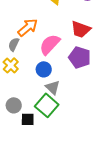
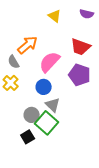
gray semicircle: (14, 44) -> (14, 62), turned -56
gray circle: (14, 105) -> (32, 115), moved
black square: (28, 119) -> (28, 137), turned -32

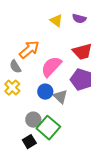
purple semicircle: (87, 14) -> (79, 19), moved
red trapezoid: (81, 47) -> (82, 52), turned -35
gray triangle: (53, 105) -> (60, 97), moved

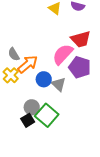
orange arrow: (29, 50) -> (28, 64), moved
pink semicircle: (51, 67) -> (63, 54), moved
black square: (29, 142) -> (28, 120), moved

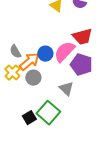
blue circle: (44, 79) -> (45, 54), moved
gray triangle: (59, 84) -> (66, 89), moved
gray circle: (32, 107) -> (33, 78), moved

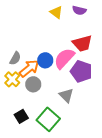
gray semicircle: (15, 52) -> (15, 58), turned -120
black square: (29, 118) -> (21, 116), moved

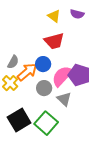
red trapezoid: (82, 43) -> (54, 41), moved
pink semicircle: (64, 58) -> (62, 76), moved
gray circle: (33, 84) -> (44, 88), moved
black square: (21, 116) -> (19, 120), size x1.6

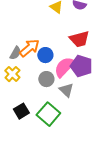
red trapezoid: (54, 41) -> (79, 39), moved
orange arrow: (27, 72) -> (29, 48), moved
black square: (19, 120) -> (21, 111), size x0.7

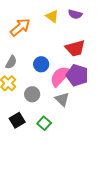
orange arrow: (29, 48) -> (20, 27), moved
gray circle: (46, 79) -> (32, 94), moved
green square: (48, 114) -> (44, 123), size x0.6

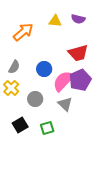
yellow triangle: (52, 16) -> (55, 21), turned -32
purple pentagon: (77, 75) -> (80, 80), turned 30
green square: (44, 123) -> (47, 128), turned 32

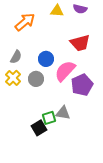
purple pentagon: (80, 80) -> (82, 85), moved
gray circle: (35, 99) -> (36, 79), moved
gray triangle: (65, 104) -> (63, 113), moved, turned -35
black square: (20, 125) -> (39, 128), moved

